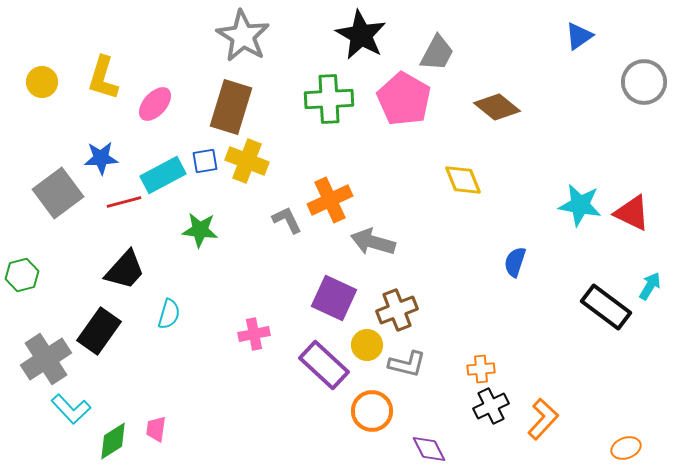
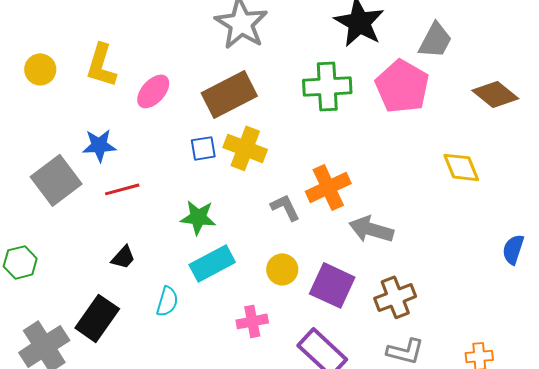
brown rectangle: (231, 107) -> (229, 94), turned 46
cyan rectangle: (163, 175) -> (212, 263), moved
black trapezoid: (125, 270) -> (123, 257), size x0.6
yellow circle: (367, 345) -> (282, 269), moved

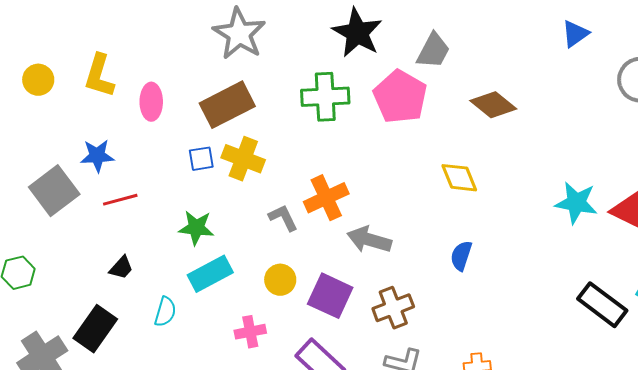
pink ellipse: (153, 91) -> (151, 102), turned -42
blue semicircle: (513, 249) -> (461, 256), moved

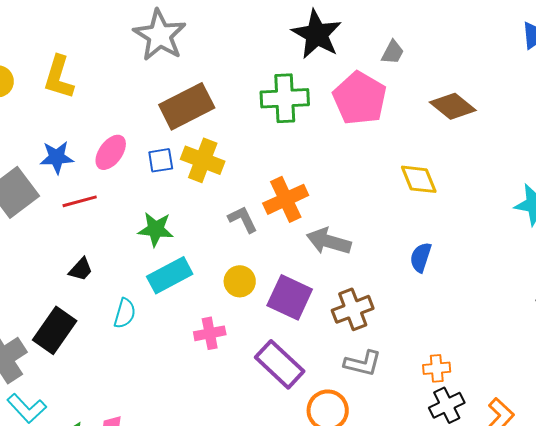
gray star: (239, 34) -> (160, 35), moved
gray trapezoid: (433, 51) -> (393, 52), size x0.7
pink ellipse: (151, 102) -> (111, 152), moved, turned 36

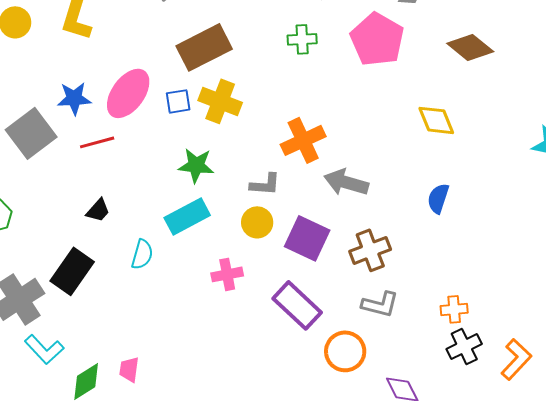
green cross: (285, 98) -> (302, 39), size x0.6
pink ellipse: (111, 152) -> (128, 93), size x1.4
gray L-shape: (243, 219) -> (265, 184), moved, turned 120
green star: (156, 229) -> (196, 165), moved

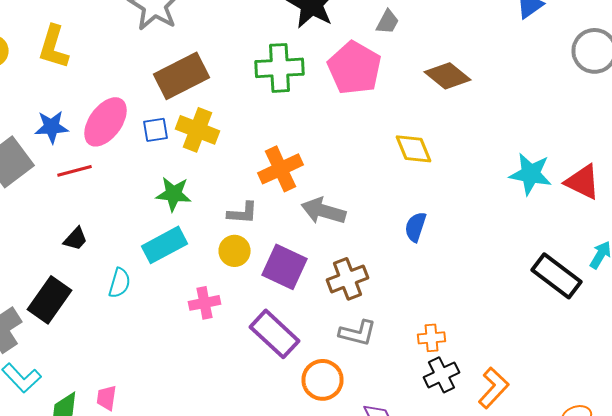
green cross: (302, 39) -> (280, 68), size x1.6

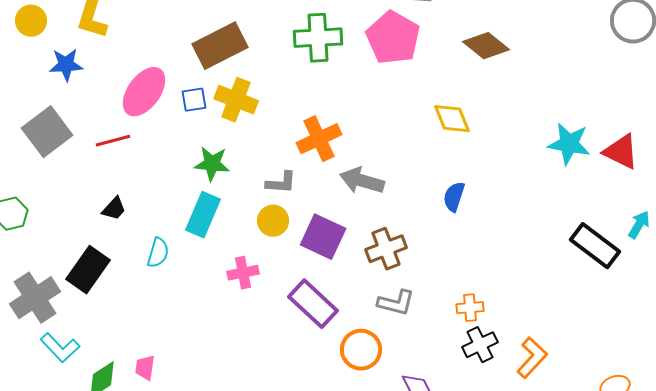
blue star: (52, 127) -> (66, 65), moved
cyan rectangle: (164, 245) -> (203, 215), turned -39

